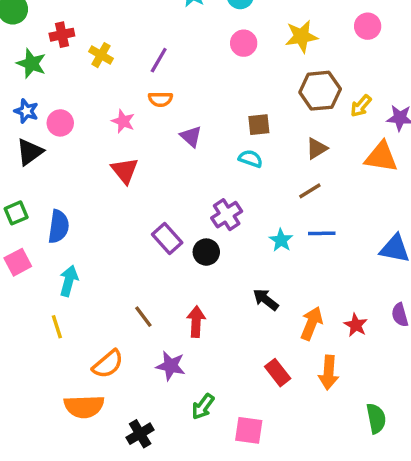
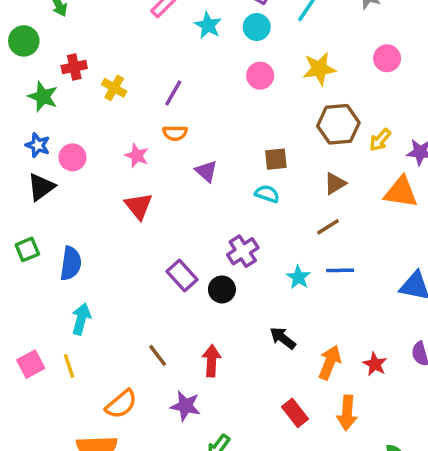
pink square: (18, 262) -> (31, 364), moved

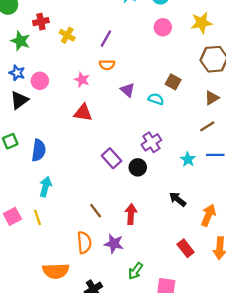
brown square: (276, 159) -> (173, 82), turned 35
cyan semicircle: (267, 194) -> (156, 99), moved
red triangle: (139, 206) -> (83, 113), turned -42
orange semicircle: (121, 404) -> (84, 243), moved, turned -55

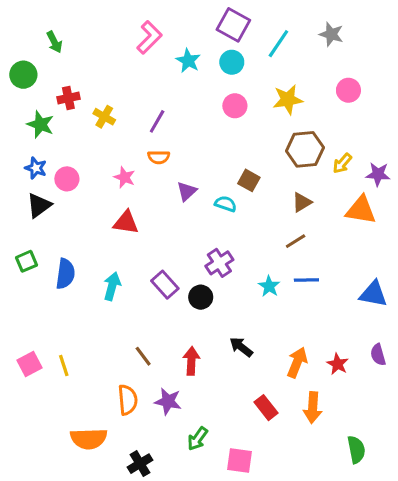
purple triangle: (127, 90) -> (187, 191), turned 35
cyan arrow: (46, 187) -> (112, 286), moved
black arrow: (178, 199) -> (241, 347), moved

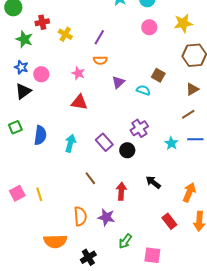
brown line: (143, 356) -> (90, 178), moved

